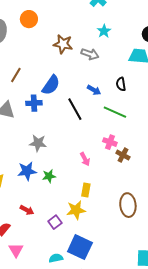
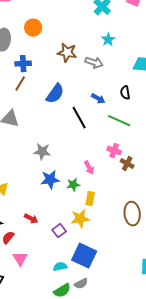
blue cross: (34, 103) -> (23, 64), moved
blue star: (27, 171) -> (50, 180), moved
green star: (49, 176) -> (73, 185), moved

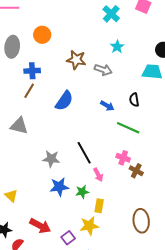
black line: (79, 118) -> (84, 153), moved
red arrow: (31, 219) -> (40, 226), size x1.5

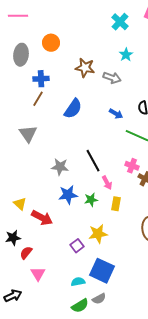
gray triangle: (19, 126) -> (28, 134), turned 42
yellow rectangle: (99, 206) -> (116, 204), moved
red arrow: (40, 226) -> (42, 218), moved

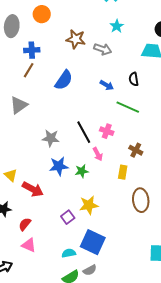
gray triangle: (28, 134) -> (19, 105), turned 30
pink cross: (132, 166) -> (107, 131), moved
yellow rectangle: (116, 204) -> (123, 172), moved
red semicircle: (26, 253) -> (25, 224), moved
pink triangle: (38, 274) -> (29, 245), turned -35

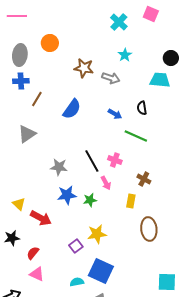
blue cross: (32, 50) -> (21, 81), moved

